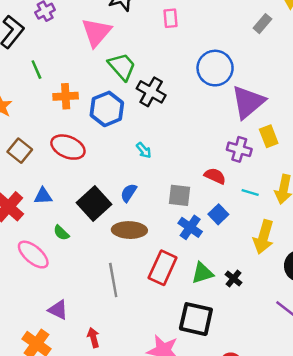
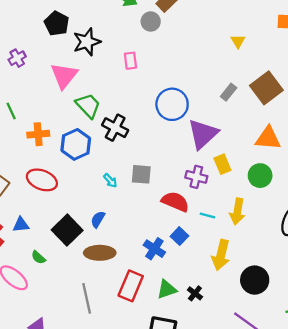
gray rectangle: (262, 24) -> (229, 92), moved
red semicircle: (215, 176) -> (175, 202), size x1.4
gray square: (179, 195) -> (141, 174), moved

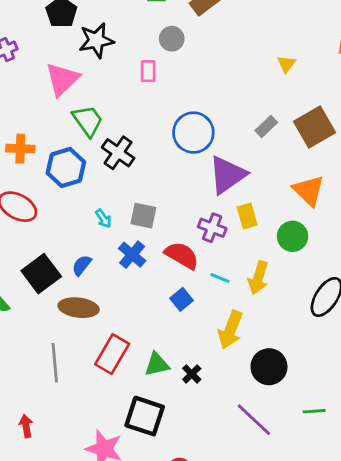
gray circle: (151, 22) -> (172, 39), moved
orange triangle: (268, 138) -> (309, 191), turned 32
blue cross: (154, 249) -> (132, 255), moved

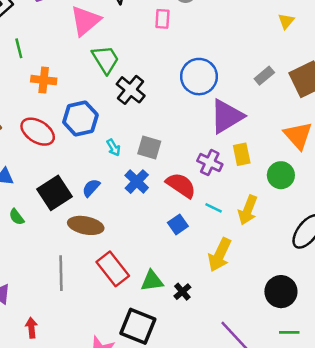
blue hexagon: (66, 167) -> (80, 119), moved
red rectangle: (112, 354) -> (113, 269), turned -72
black circle: (269, 367) -> (281, 292), moved

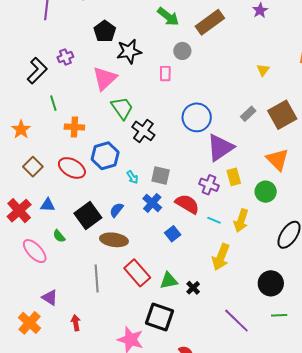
blue square: (178, 224) -> (173, 234), moved

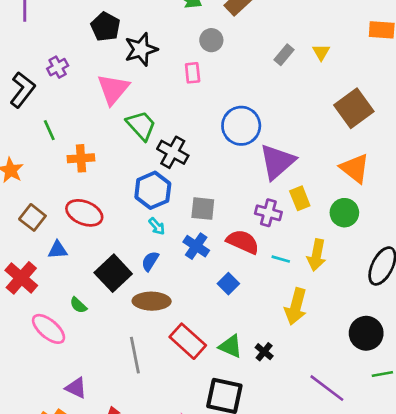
gray rectangle: (248, 114) -> (284, 55), moved
blue hexagon: (105, 156) -> (153, 190), moved
cyan arrow: (132, 177) -> (157, 226), moved
blue triangle: (48, 205) -> (58, 250), moved
green triangle: (169, 281) -> (231, 346), turned 42

